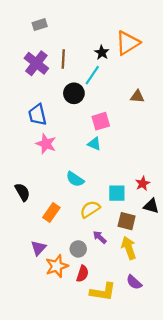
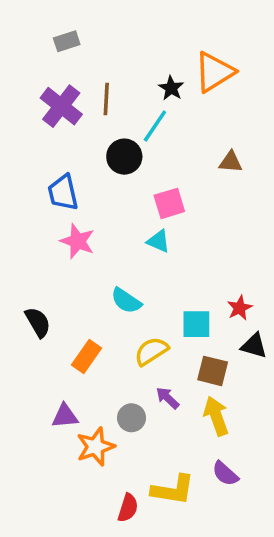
purple triangle: (39, 248) -> (65, 416), turned 42
red semicircle: (83, 274) -> (128, 508), moved

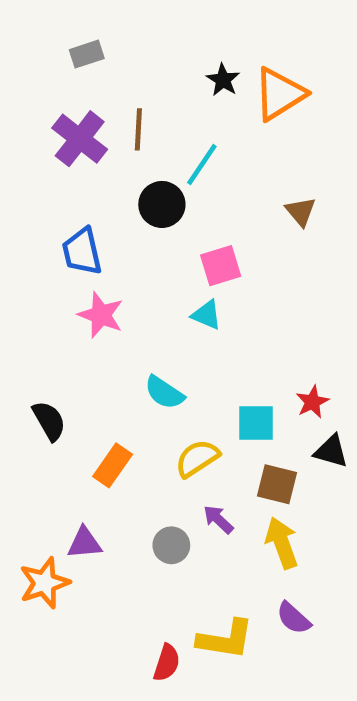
black star: (171, 88) -> (223, 80), moved
brown triangle: (231, 162) -> (301, 212), turned 45
orange star: (95, 447) -> (44, 583), moved

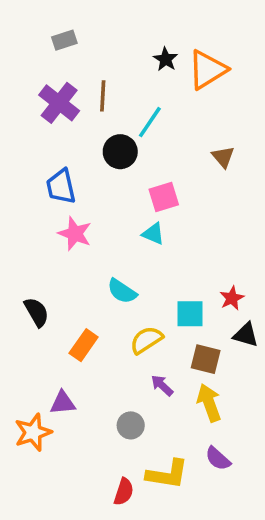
gray circle: (171, 545) -> (131, 425), moved

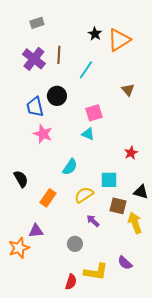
black circle: (120, 152) -> (57, 96), moved
cyan semicircle: (122, 291) -> (70, 167), turned -90
red star: (232, 298) -> (131, 153), moved
yellow arrow: (209, 403) -> (135, 223), moved

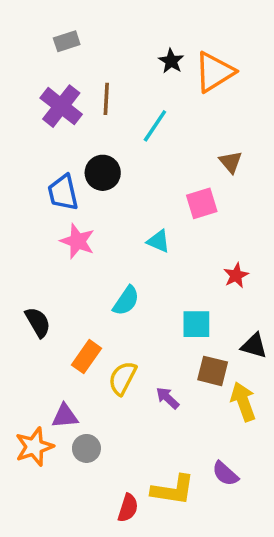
pink square: (94, 113) -> (202, 203), moved
yellow semicircle: (84, 195) -> (122, 378), moved, turned -30
gray circle: (75, 244) -> (86, 448), moved

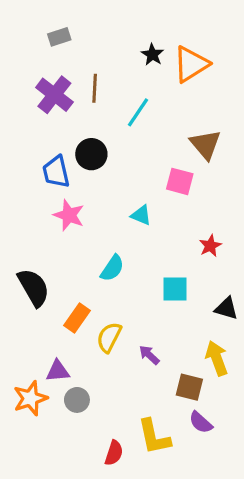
brown triangle: (231, 162) -> (205, 145), size x1.5
pink square: (202, 203) -> (180, 181), turned 32
black semicircle: (38, 322) -> (34, 287), size x1.4
brown square: (213, 371) -> (189, 387), moved
yellow L-shape: (173, 490) -> (154, 437), turned 69

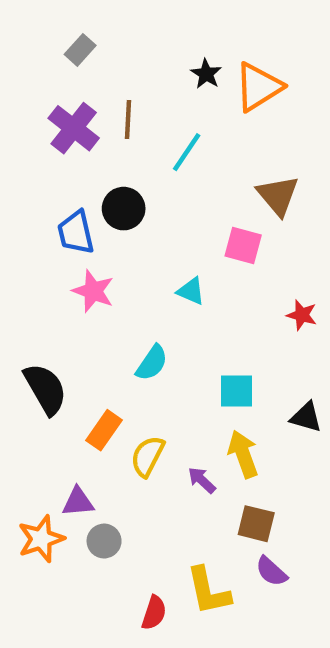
gray rectangle: (59, 37) -> (80, 50), turned -30
red star: (210, 246) -> (302, 315), moved, turned -30
yellow arrow: (217, 358) -> (243, 454), moved

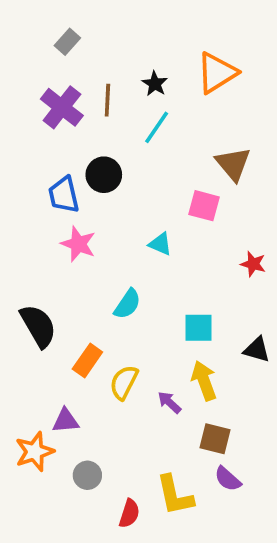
black star: (206, 74) -> (155, 84), moved
gray circle: (104, 541) -> (87, 475), moved

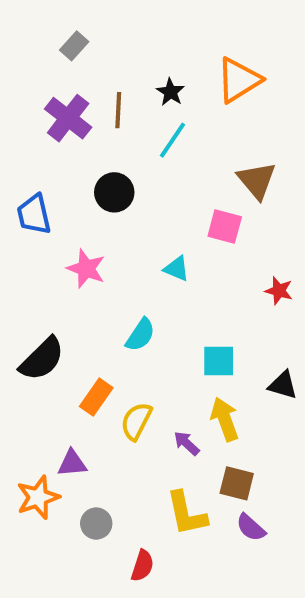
blue trapezoid: (64, 195) -> (34, 214), moved
black semicircle: (38, 326) -> (42, 359), turned 75
yellow L-shape: (175, 495) -> (187, 513), moved

